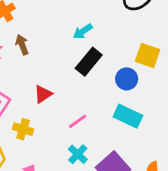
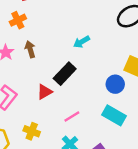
black rectangle: (89, 62) -> (65, 74), moved
yellow cross: (23, 129) -> (32, 131), moved

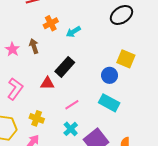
orange cross: (18, 20) -> (51, 23), moved
cyan arrow: (82, 42) -> (73, 32), moved
red triangle: (45, 92) -> (47, 83), turned 32

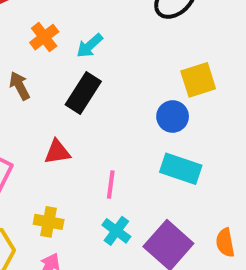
yellow square: (126, 59) -> (198, 80), turned -30
black rectangle: (65, 67) -> (83, 93), moved
pink line: (72, 105) -> (111, 184), turned -40

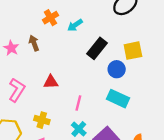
black rectangle: (83, 93) -> (97, 48), moved

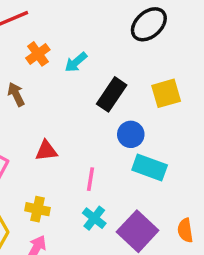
blue circle: (117, 69) -> (131, 134), moved

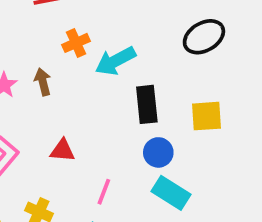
cyan arrow: (76, 62) -> (115, 61), size x1.5
black rectangle: (112, 94) -> (147, 104), turned -52

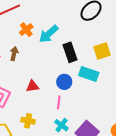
brown arrow: (43, 82) -> (14, 54), turned 40
blue circle: (158, 152) -> (64, 82), moved
cyan rectangle: (171, 193) -> (89, 74), moved

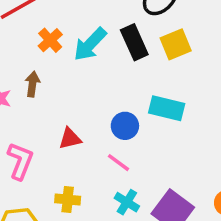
yellow square: (102, 51) -> (176, 44), moved
black rectangle: (70, 52) -> (134, 42), moved
pink line: (59, 102) -> (119, 163), turned -56

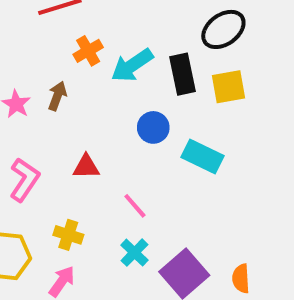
blue circle: (125, 126) -> (153, 127), moved

